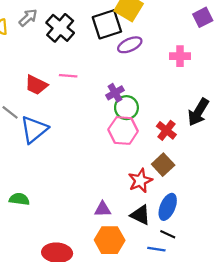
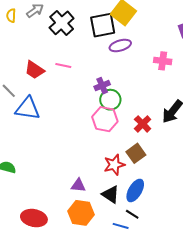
blue triangle: (34, 129) -> (28, 108), turned 40

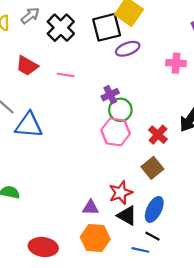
red trapezoid: (35, 70) -> (27, 66), moved
red star: (114, 165) -> (121, 193), moved

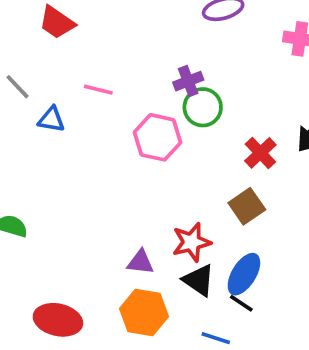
pink line: (66, 75) -> (98, 90), moved
blue triangle: (29, 125) -> (51, 119), size x0.6
pink hexagon: (116, 132) -> (158, 137), moved
black line: (152, 236) -> (241, 303), moved

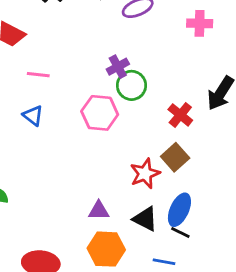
pink line: (98, 90) -> (38, 75), moved
blue triangle: (51, 119) -> (33, 116), moved, turned 35
red star: (192, 242) -> (145, 174), moved

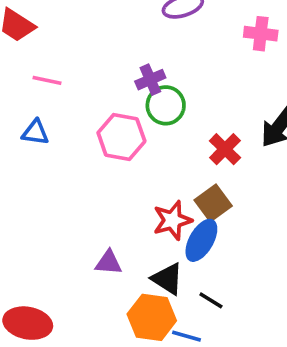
blue triangle: (33, 116) -> (35, 132), turned -35
blue ellipse: (179, 210) -> (201, 240), moved
orange hexagon: (106, 249) -> (152, 317), moved

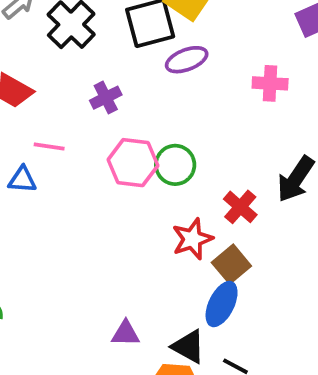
purple cross: (150, 80) -> (106, 98), moved
blue triangle: (35, 132) -> (22, 180), moved
pink hexagon: (121, 137) -> (133, 163), moved
red star: (172, 220) -> (192, 239), moved

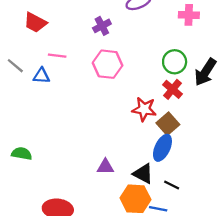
purple cross: (106, 98) -> (102, 26), moved
green circle: (175, 165) -> (175, 62), moved
red star: (192, 239) -> (144, 109), turned 30

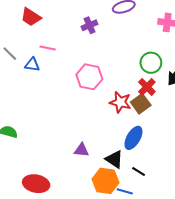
pink hexagon: (108, 64) -> (89, 77), moved
brown square: (168, 124) -> (141, 104), moved

